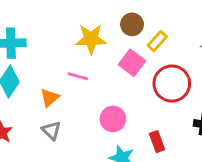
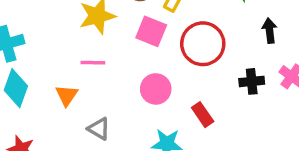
pink circle: (113, 119) -> (156, 89), moved
gray triangle: (51, 130) -> (99, 129), moved

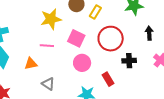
pink square: (151, 31) -> (76, 38), moved
black cross: (252, 81) -> (129, 61), moved
orange triangle: (67, 95) -> (31, 64), turned 40

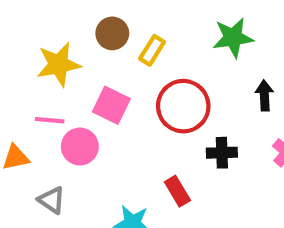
pink circle: (82, 63) -> (80, 147), moved

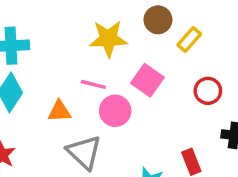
red circle: (183, 106) -> (208, 91), size x0.6
gray triangle: (52, 200) -> (84, 152), size x1.5

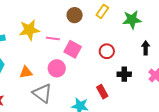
yellow star: (108, 39) -> (29, 30), moved
yellow rectangle: (189, 39) -> (102, 11), moved
pink line: (93, 84) -> (53, 39), moved

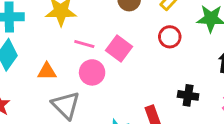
pink line: (53, 39) -> (84, 44), moved
red circle: (107, 51) -> (170, 37), moved

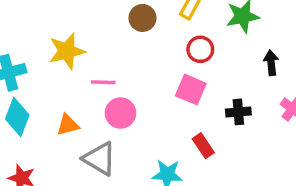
pink square: (119, 48) -> (191, 90), moved

